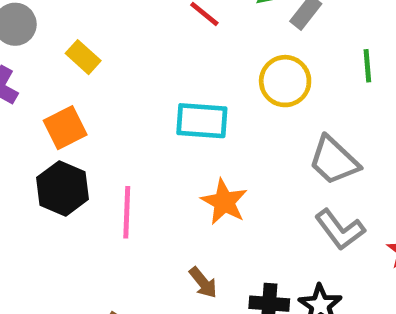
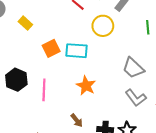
yellow circle: (285, 81) -> (103, 26), moved
orange square: (65, 128) -> (51, 48), moved

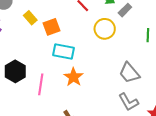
orange square: (51, 48) -> (52, 27), moved
cyan rectangle: (76, 51) -> (63, 51), moved
orange star: (86, 86) -> (73, 77), moved

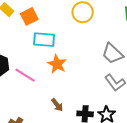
pink line: (41, 84) -> (25, 75), turned -60

